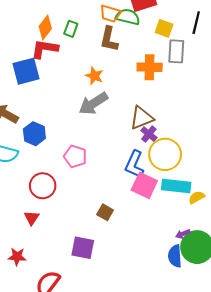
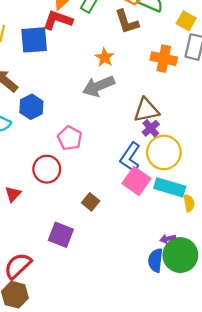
brown L-shape: (109, 39) -> (127, 22), turned -40
red circle: (43, 186) -> (47, 169), moved
yellow semicircle: (197, 197) -> (189, 203), turned 98

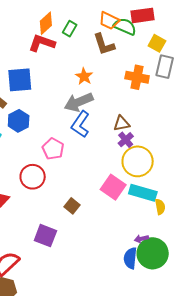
blue square: (34, 40) -> (20, 80), moved
brown triangle: (146, 110) -> (122, 123), size x0.7
blue L-shape: (130, 157) -> (80, 124), moved

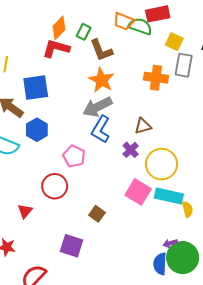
brown L-shape: (104, 44) -> (101, 50), moved
orange star: (84, 76) -> (101, 80), size x1.4
purple cross: (126, 140) -> (131, 150), moved

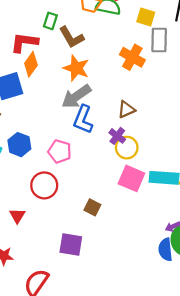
orange diamond: (59, 28) -> (31, 64), moved
orange cross: (156, 78) -> (132, 57), turned 30
blue hexagon: (37, 130) -> (19, 145), moved
yellow circle: (162, 164) -> (127, 148), moved, size x0.7

